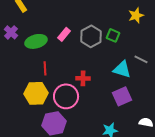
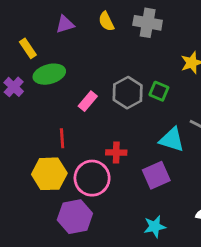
pink rectangle: (64, 34) -> (88, 101), moved
green ellipse: (36, 41) -> (49, 74), moved
purple square: (122, 96) -> (156, 175), moved

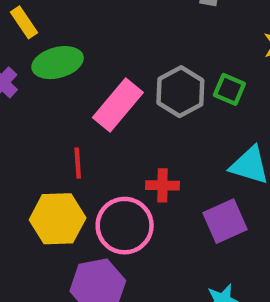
pink rectangle: (88, 101) -> (118, 105), size x1.6

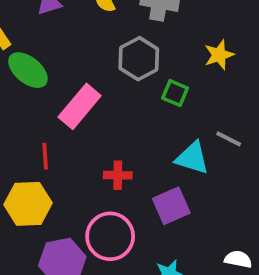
green ellipse: (58, 63) -> (28, 70), turned 54
gray hexagon: (180, 92) -> (139, 59), moved
pink circle: (125, 226) -> (110, 236), moved

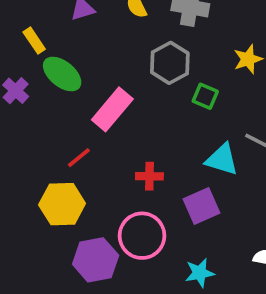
red line: (45, 156) -> (79, 158), turned 55

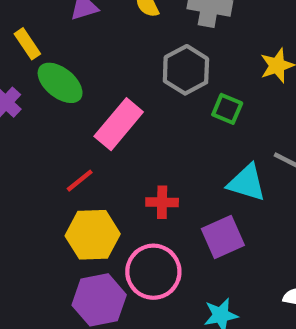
yellow hexagon: (62, 204) -> (93, 235), moved

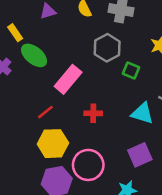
red cross: (162, 202) -> (93, 113), moved
purple square: (223, 237) -> (140, 155), moved

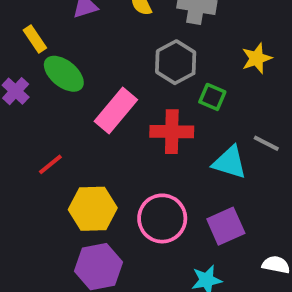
red line: (45, 112) -> (50, 164), moved
red cross: (93, 113) -> (172, 132), moved, size x1.5
pink circle: (88, 165) -> (162, 218), moved

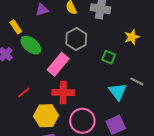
gray hexagon: (176, 62) -> (76, 39), moved
red cross: (172, 132) -> (63, 93), moved
cyan triangle: (230, 162) -> (118, 91), turned 36

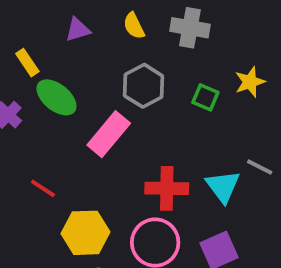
green square: (109, 57) -> (205, 97), moved
red line: (24, 93) -> (43, 188), turned 72
red cross: (63, 93) -> (167, 188), moved

